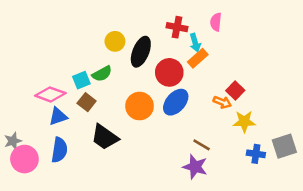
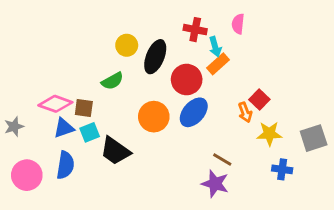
cyan square: (81, 80) -> (90, 132), moved
brown square: (87, 102) -> (84, 108), moved, turned -30
orange arrow: (222, 102) -> (245, 112), turned 48
gray star: (13, 141) -> (14, 127), moved
gray square: (284, 146) -> (314, 138), moved

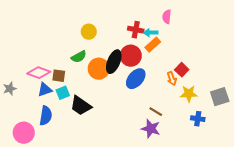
red cross: (195, 30) -> (136, 30), moved
cyan arrow: (215, 47) -> (151, 33), turned 104
black ellipse: (155, 57) -> (114, 62), moved
orange circle: (154, 117) -> (99, 69), moved
pink circle: (27, 175) -> (24, 133), moved

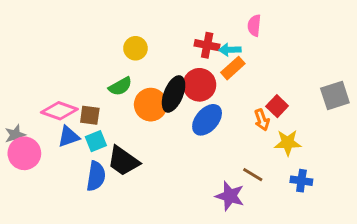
gray square: (220, 97) -> (335, 95), moved
brown line: (156, 112) -> (253, 175), moved
blue semicircle: (46, 116) -> (96, 176), moved
pink circle: (24, 133) -> (24, 153), moved

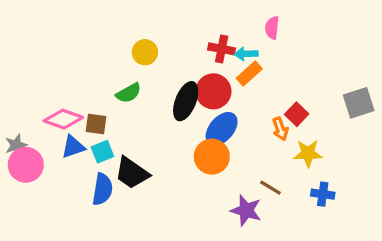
orange circle: (151, 105) -> (212, 157), moved

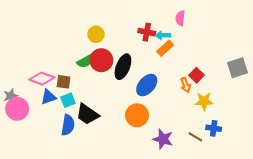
red circle: (213, 91) -> (101, 60), moved
orange circle: (212, 157) -> (137, 115), moved
brown line: (271, 188) -> (195, 137), moved

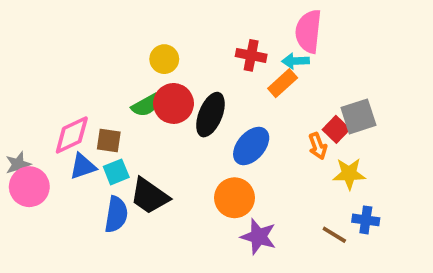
pink semicircle: (180, 18) -> (308, 31), size x1.6
cyan arrow: (163, 35) -> (296, 61), moved
gray square: (237, 68) -> (358, 116), moved
pink diamond: (42, 79) -> (72, 135), turned -45
purple star: (163, 139) -> (259, 237), moved

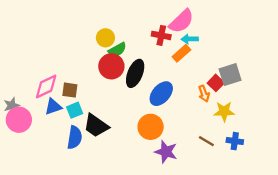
pink semicircle: (308, 31) -> (181, 21), moved, turned -140
green semicircle: (146, 105) -> (117, 50), moved
brown line: (334, 235) -> (206, 141), moved

